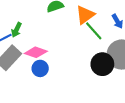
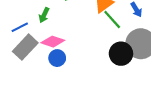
green arrow: (17, 30) -> (44, 15), moved

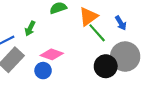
pink diamond: (53, 42) -> (52, 54), moved

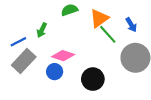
black circle: (106, 66) -> (93, 79), moved

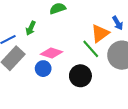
orange triangle: (99, 18) -> (100, 33), moved
green line: (108, 34) -> (91, 49), moved

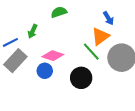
blue arrow: (118, 23) -> (108, 18), moved

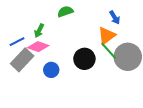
green line: (91, 52) -> (109, 51), moved
pink diamond: (53, 56) -> (38, 47), moved
black circle: (81, 78) -> (84, 59), moved

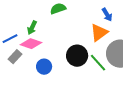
green line: (109, 51) -> (98, 63), moved
gray rectangle: (22, 60) -> (15, 57), size x0.6

